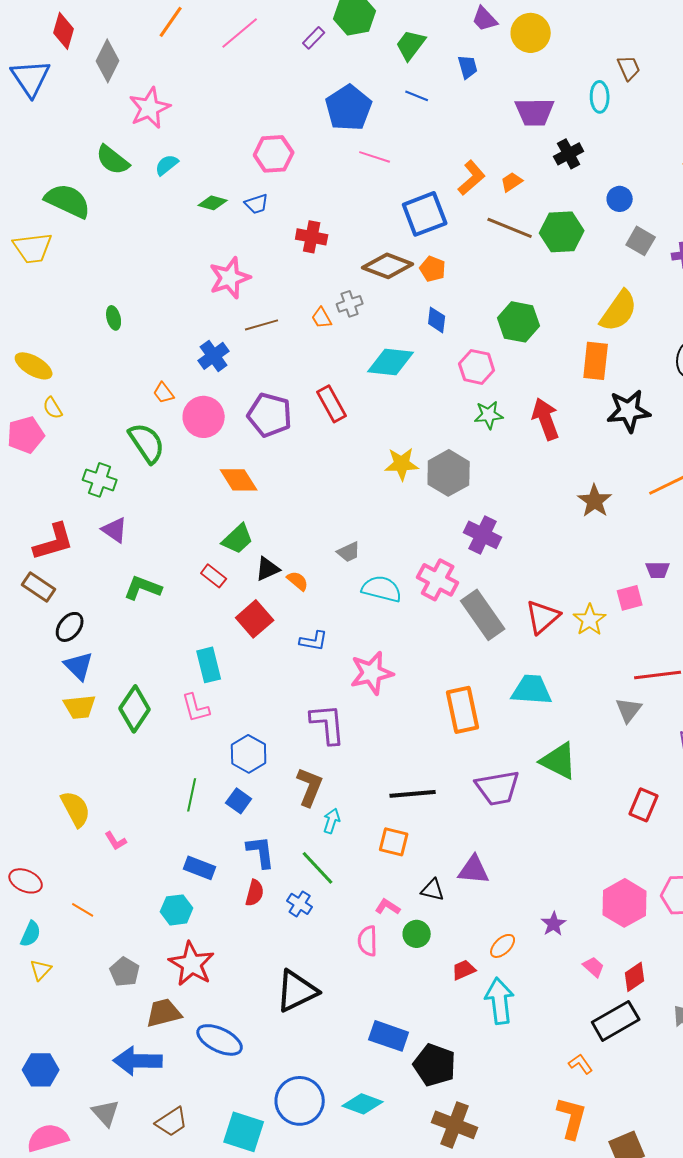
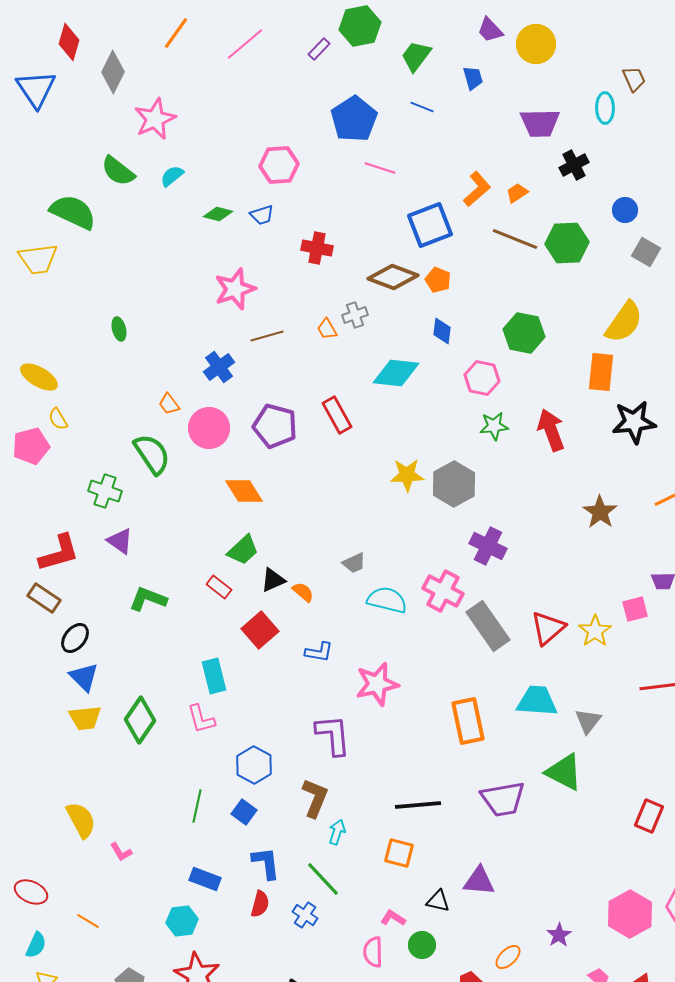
gray triangle: (629, 710) -> (588, 721), moved

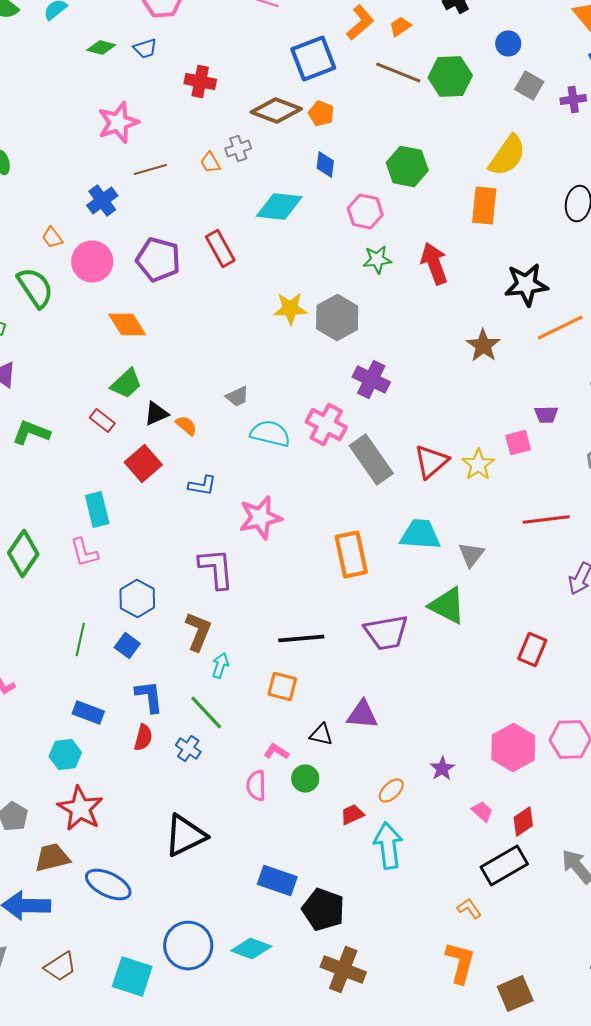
black star: (634, 422) -> (526, 284), moved

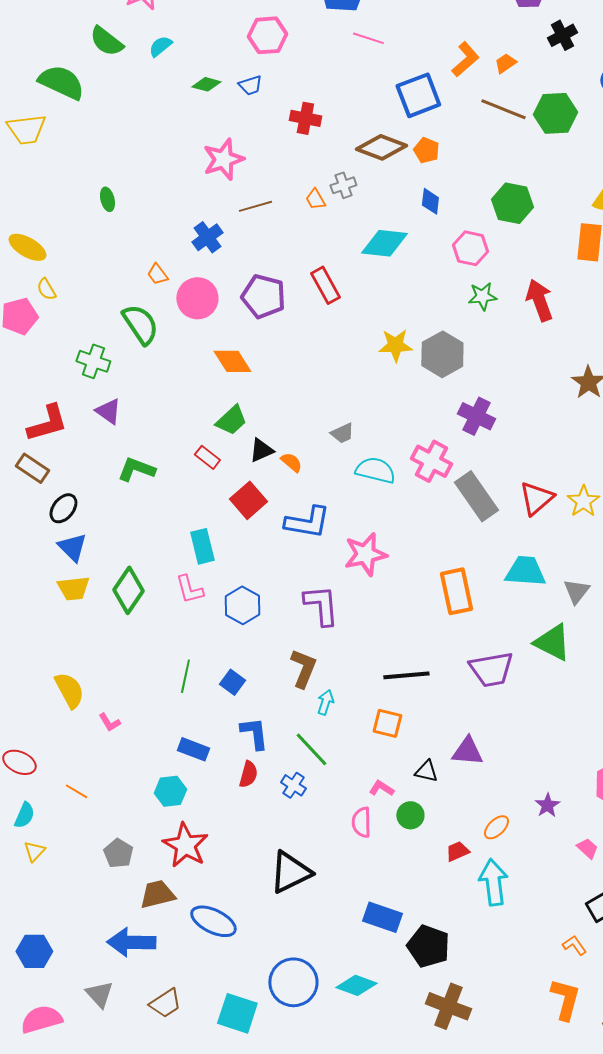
blue L-shape: (202, 486) -> (307, 522), size x1.6
blue hexagon: (137, 598) -> (242, 605), moved

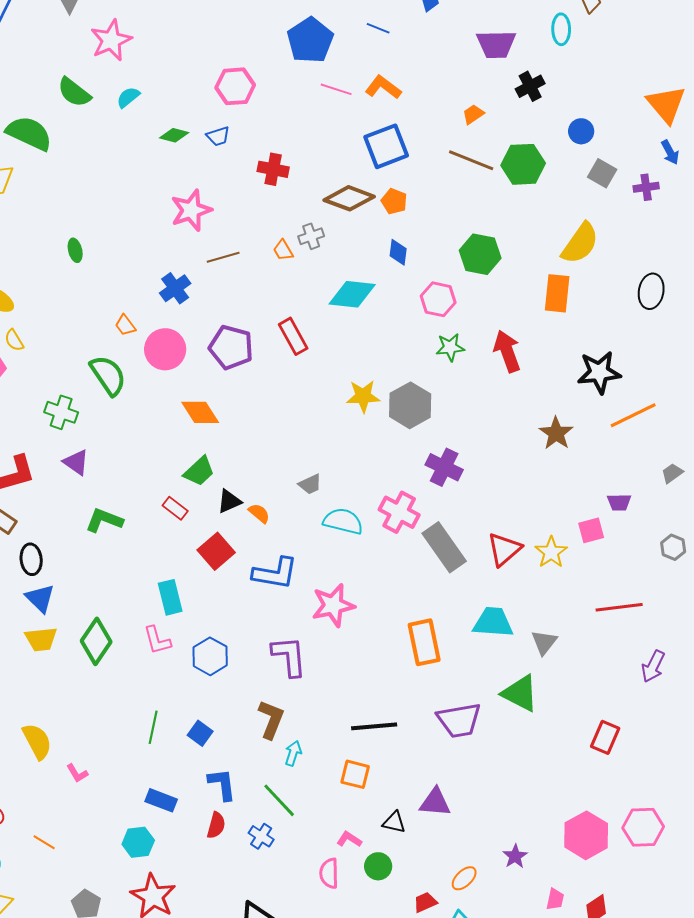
orange L-shape: (465, 59) -> (383, 87), moved, turned -102
black ellipse: (63, 508) -> (31, 559), turned -44
pink trapezoid: (587, 848) -> (555, 899), turned 60

